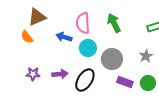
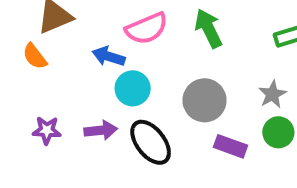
pink semicircle: (83, 23) -> (147, 28), turned -110
cyan circle: (88, 48) -> (133, 88), moved
black ellipse: (85, 80) -> (151, 142), turned -70
green circle: (148, 83) -> (278, 132), moved

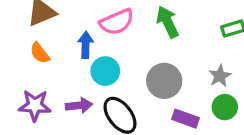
orange semicircle: (35, 56) -> (40, 53), moved
blue arrow: (109, 56) -> (86, 45), turned 75
purple star: (47, 130) -> (35, 105), size x1.4

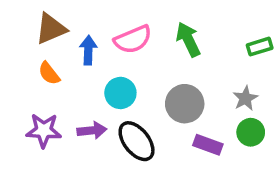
blue arrow: (86, 45) -> (88, 50), moved

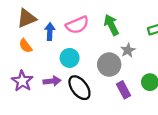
gray star: (245, 98) -> (128, 50), moved
purple star: (44, 130) -> (22, 81), turned 30
purple rectangle: (208, 145) -> (123, 90), turned 42

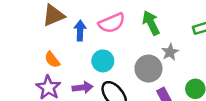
orange semicircle: (26, 46) -> (52, 60), moved

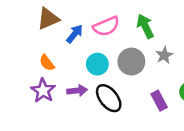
blue arrow: (80, 31) -> (75, 34), turned 36
gray circle: (148, 69) -> (131, 62), moved

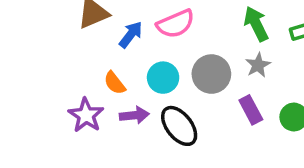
green arrow: (145, 26) -> (256, 24), moved
orange semicircle: (47, 63) -> (115, 83), moved
purple rectangle: (159, 101) -> (251, 110), moved

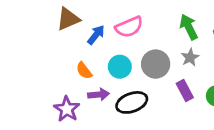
purple star: (86, 115) -> (67, 109), moved
black ellipse: (179, 126) -> (132, 102), turned -72

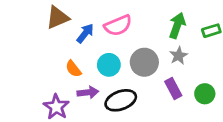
green arrow: (189, 27) -> (177, 25), turned 45

